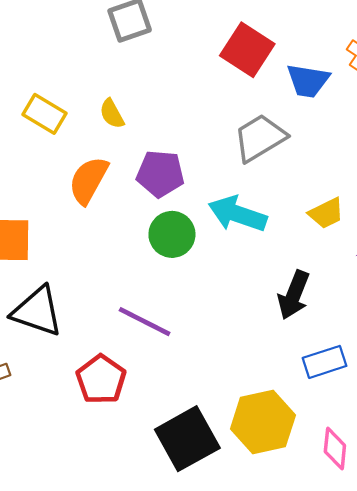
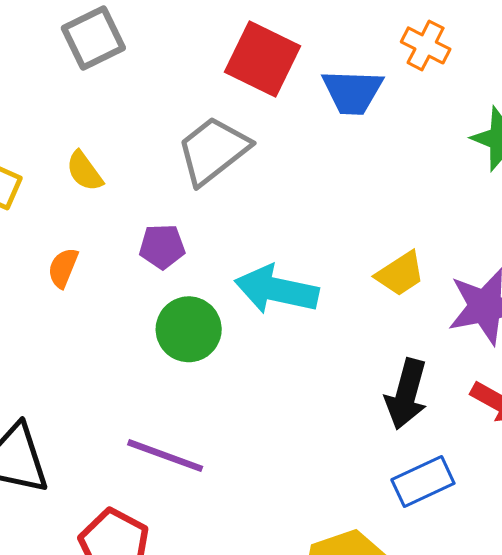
gray trapezoid: (260, 138) -> (213, 150), moved
purple pentagon: (160, 174) -> (162, 247), size x0.7
orange semicircle: (88, 180) -> (63, 268), size x0.6
black arrow: (294, 295) -> (406, 394), moved

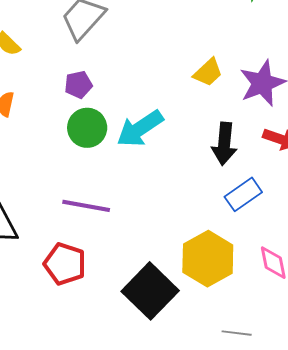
purple pentagon: (162, 247) -> (78, 85), moved
cyan arrow: (277, 290) -> (140, 129), moved, turned -36

